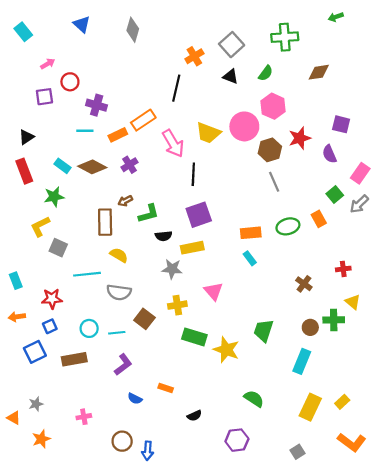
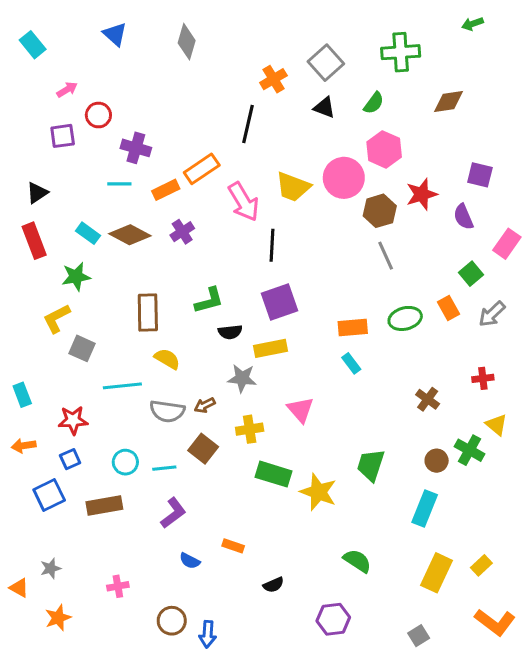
brown arrow: (125, 201) -> (205, 405), moved
gray arrow: (359, 204) -> (492, 314), moved
green cross: (334, 320) -> (469, 450), turned 30

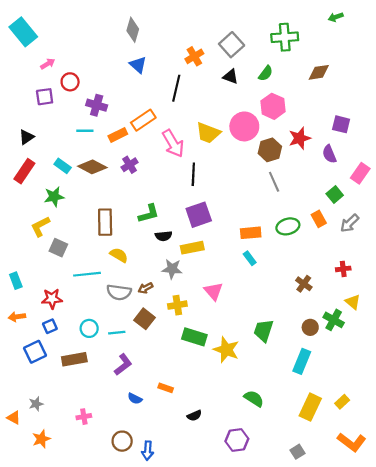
blue triangle: (115, 34) -> (138, 65), moved
cyan rectangle: (33, 45) -> (23, 32), size x1.5
red rectangle: (34, 241) -> (24, 171), turned 55

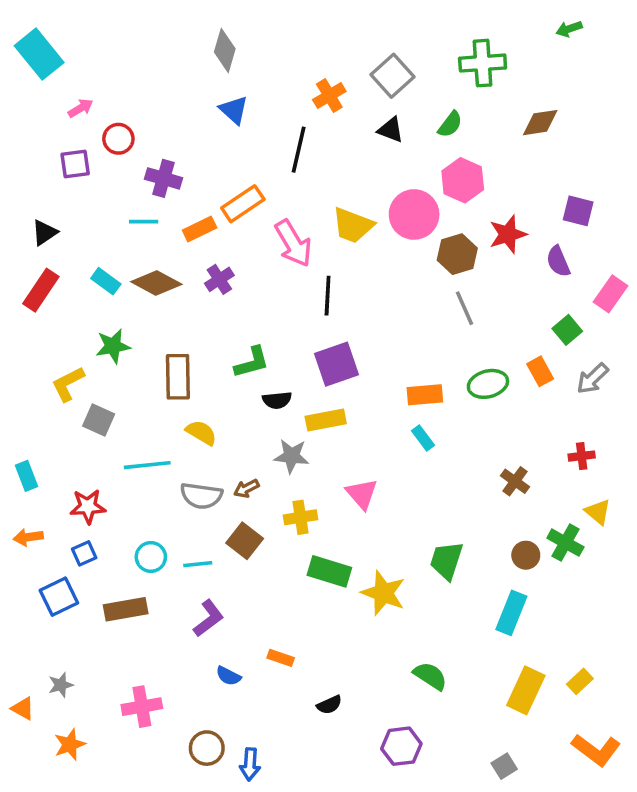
green star: (54, 197) -> (113, 346), moved
pink cross: (84, 417) -> (142, 707), size x1.5

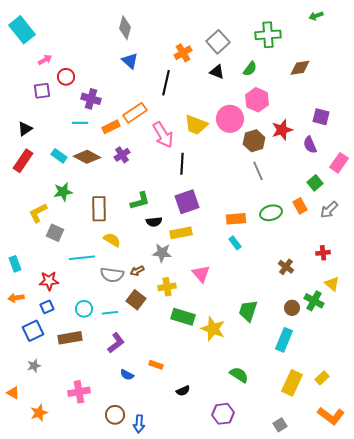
gray star: (61, 685) -> (34, 366), moved

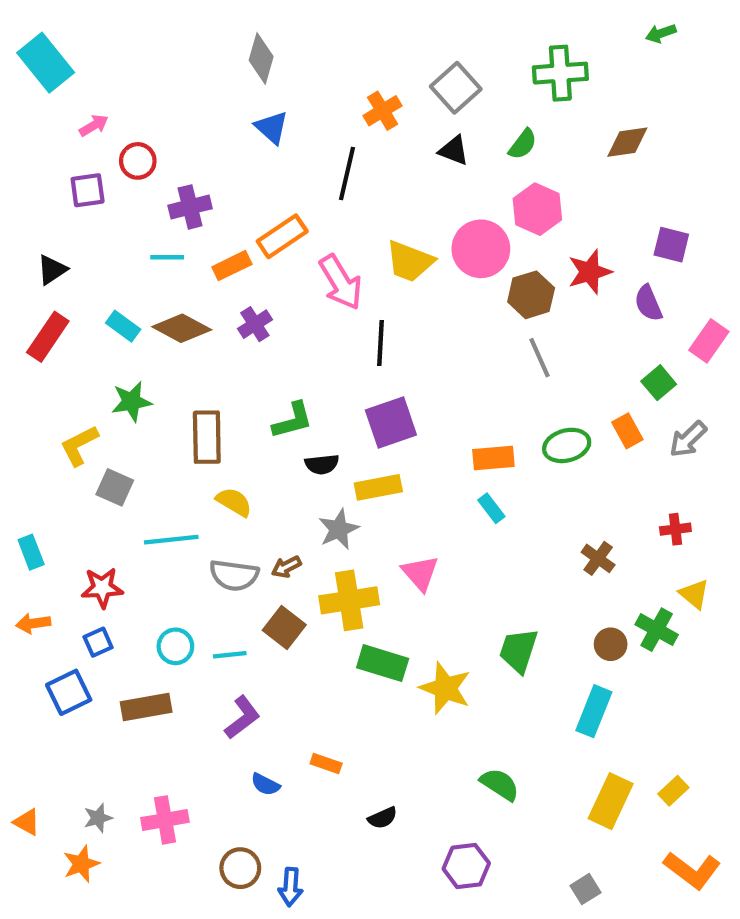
purple cross: (91, 99) -> (190, 207), turned -30
gray star: (162, 253) -> (339, 529), turned -30
yellow cross: (167, 287) -> (349, 600), size x1.5
gray star: (34, 366) -> (98, 818), moved

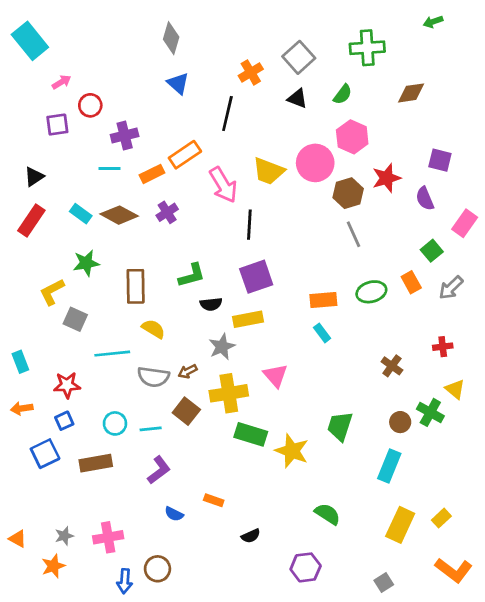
blue arrow: (290, 887) -> (125, 581), moved

